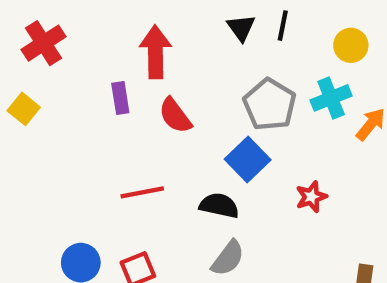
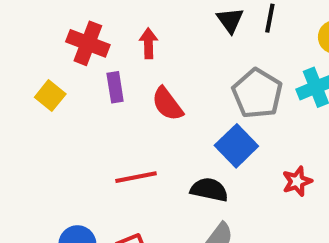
red cross: (43, 43) -> (88, 43), moved, turned -36
red arrow: (155, 52) -> (149, 43), size x0.6
yellow square: (24, 109) -> (50, 96), moved

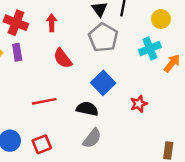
purple rectangle: (115, 87) -> (17, 52), moved
gray pentagon: (257, 93) -> (103, 37), moved

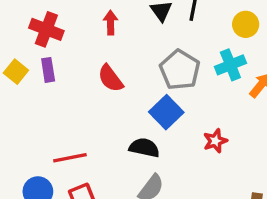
red arrow: (52, 23) -> (111, 23), moved
gray pentagon: (103, 37) -> (180, 70), moved
red line: (44, 101) -> (70, 158), moved

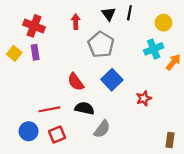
gray pentagon: (180, 70) -> (101, 45), moved
red semicircle: (111, 78) -> (76, 82), moved
black semicircle: (144, 148) -> (84, 108), moved

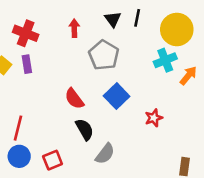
yellow circle: (163, 23) -> (177, 29), size x1.6
black semicircle: (84, 108) -> (85, 129), turned 48
red line: (49, 109) -> (18, 128), moved, turned -65

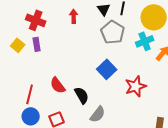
gray pentagon: (104, 55) -> (113, 32), moved
red semicircle: (74, 99) -> (58, 85), moved
red star: (154, 118) -> (136, 86), size x1.5

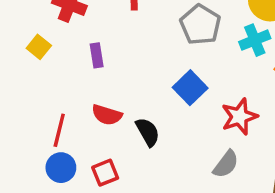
purple rectangle: (37, 44) -> (97, 55), moved
red semicircle: (58, 85) -> (107, 115), turned -36
gray semicircle: (98, 114) -> (226, 164), moved

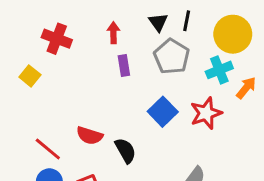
purple rectangle: (97, 55) -> (124, 65), moved
red star: (239, 117) -> (206, 113), moved
red line: (59, 130) -> (48, 149), turned -64

